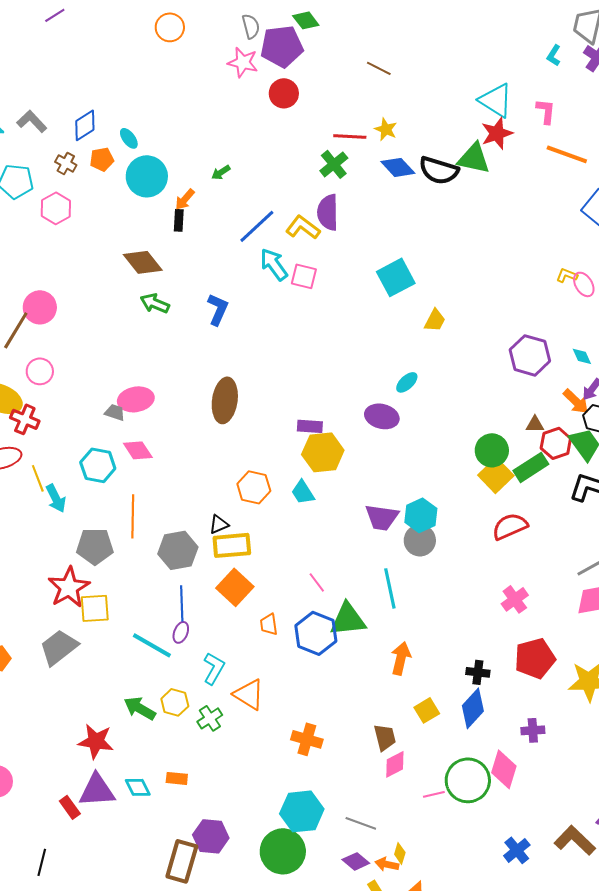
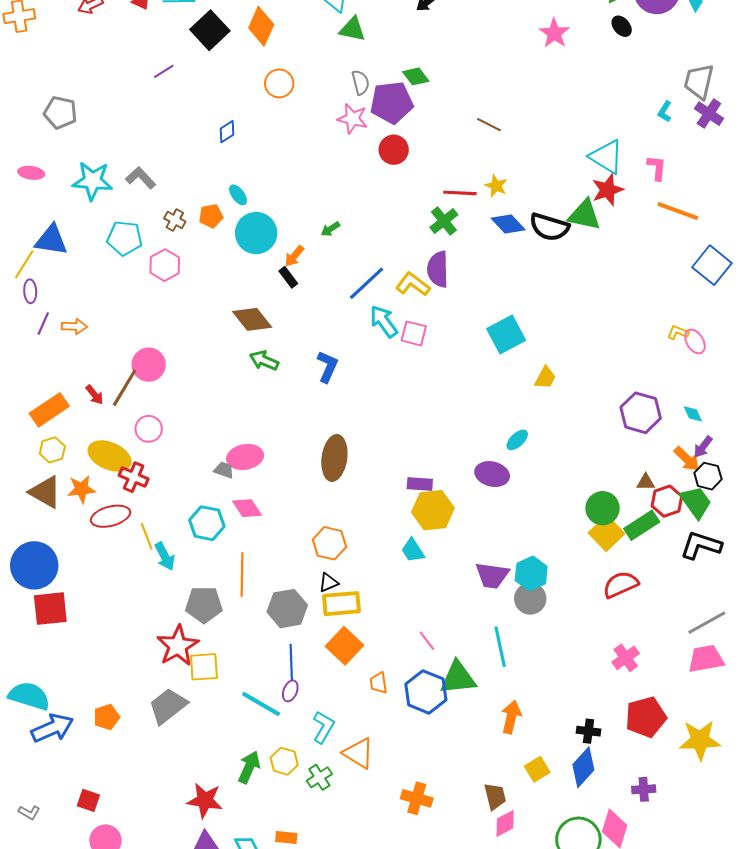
blue diamond: (85, 125) -> (227, 132), moved, size x0.7
black rectangle: (179, 220) -> (288, 277), turned -40
orange hexagon: (254, 487) -> (329, 543), moved
green arrow: (140, 708) -> (249, 767), turned 84

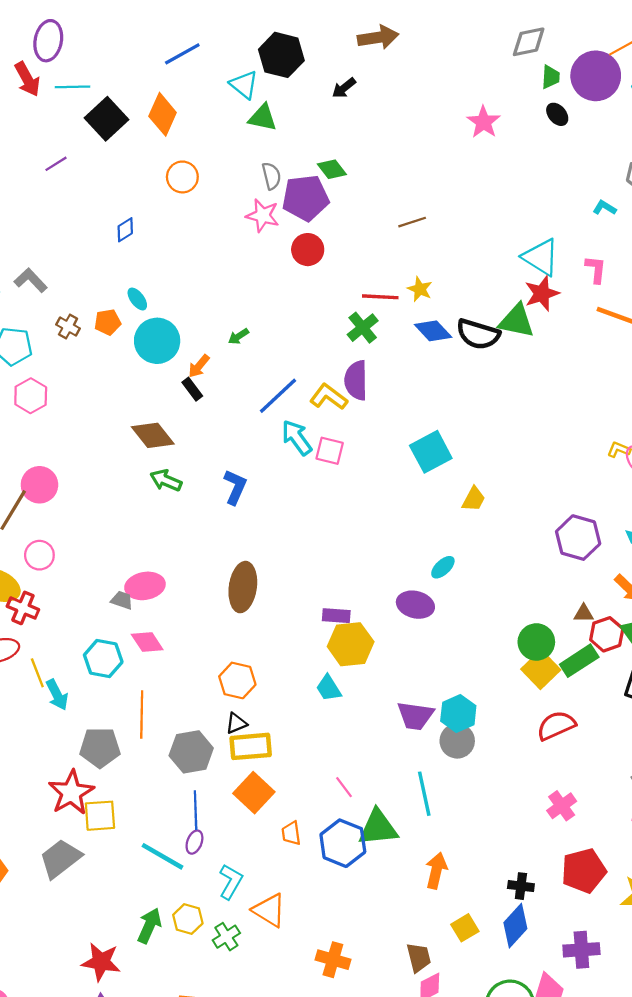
cyan L-shape: (665, 112) -> (605, 208), turned 90
brown line: (489, 125) -> (412, 222), turned -45
pink hexagon: (165, 265) -> (31, 396), moved
purple cross: (644, 789) -> (581, 950), size x1.4

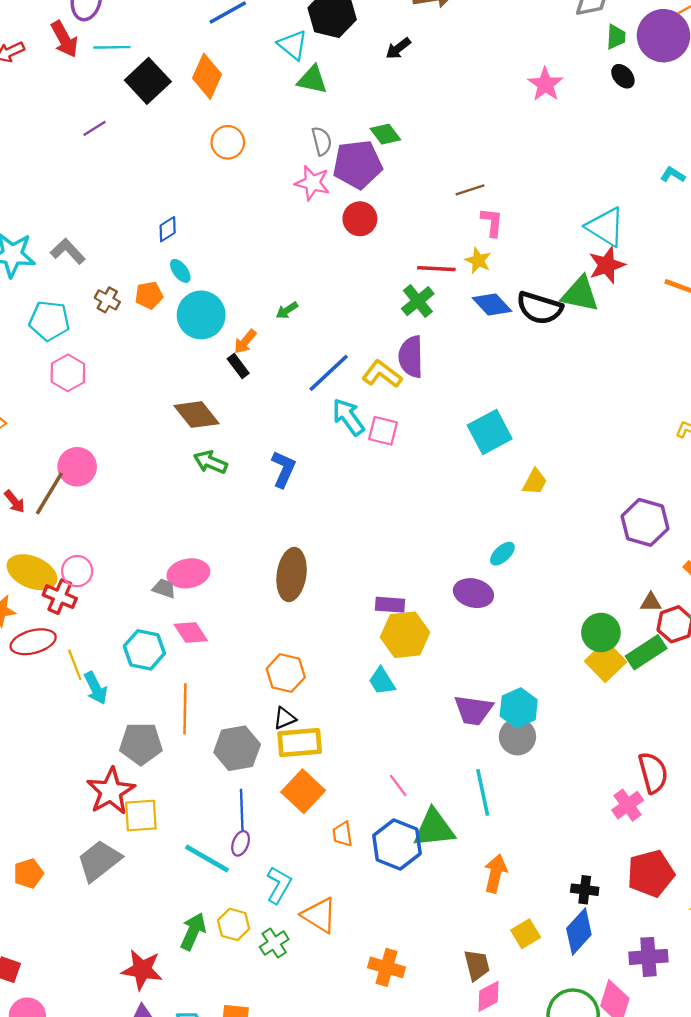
blue diamond: (125, 230) -> (168, 229), moved
pink L-shape: (596, 269) -> (492, 222), moved
pink circle: (39, 555) -> (77, 571), moved
red semicircle: (556, 726) -> (653, 773), moved, turned 99

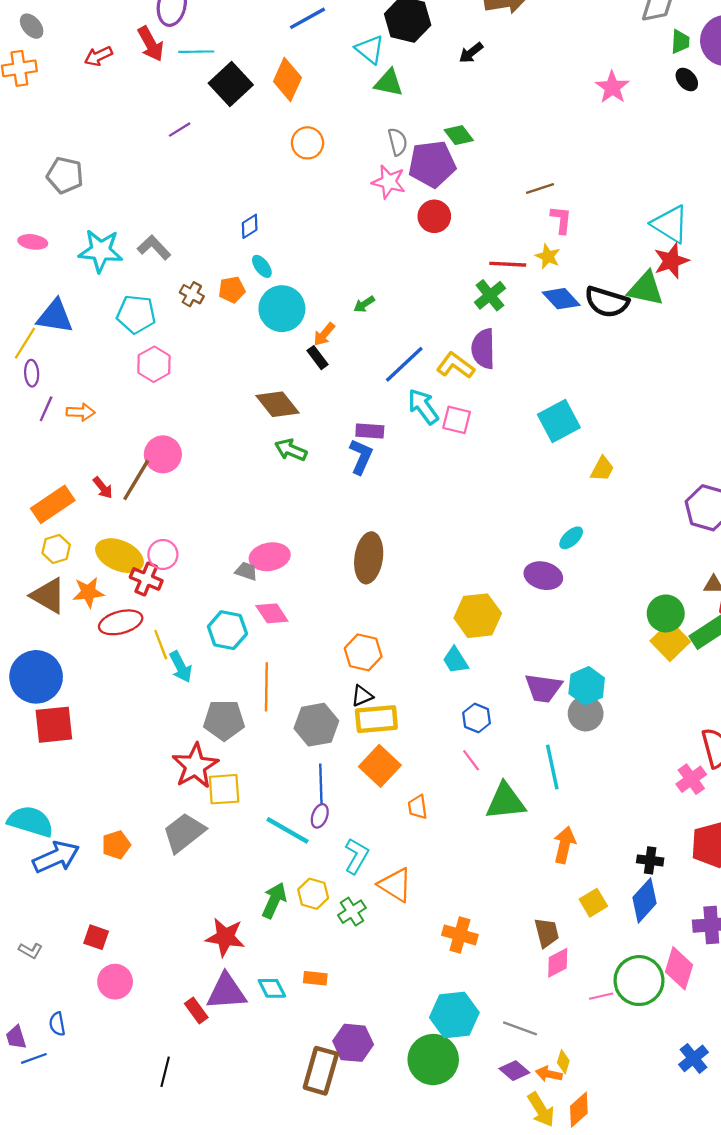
purple rectangle: (390, 605) -> (370, 431), moved
blue hexagon: (397, 845) -> (477, 718), moved, size x0.6

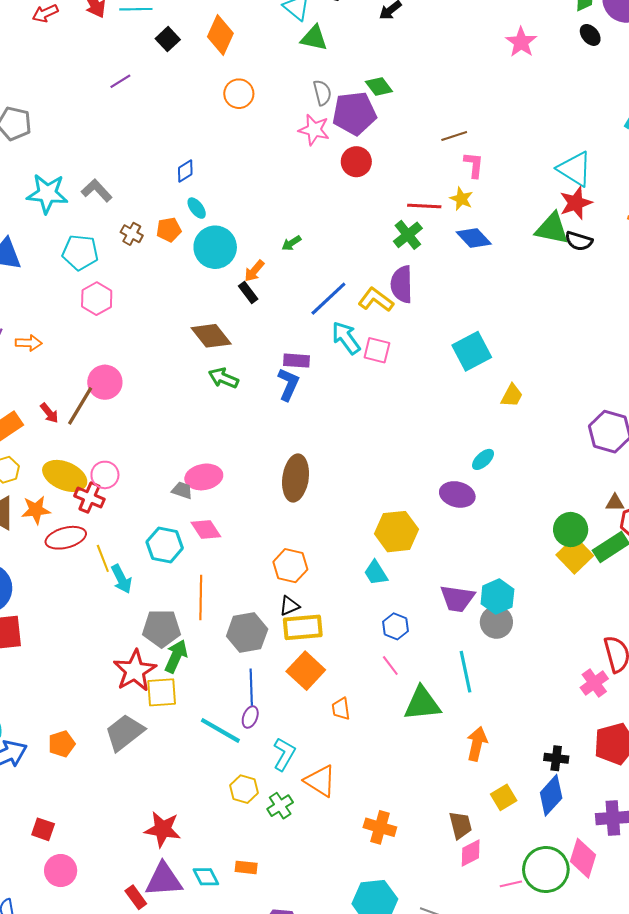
black square: (231, 84) -> (168, 39), size x0.6
black semicircle: (607, 302) -> (579, 241), moved, size x0.7
green arrow: (274, 900) -> (176, 656), moved

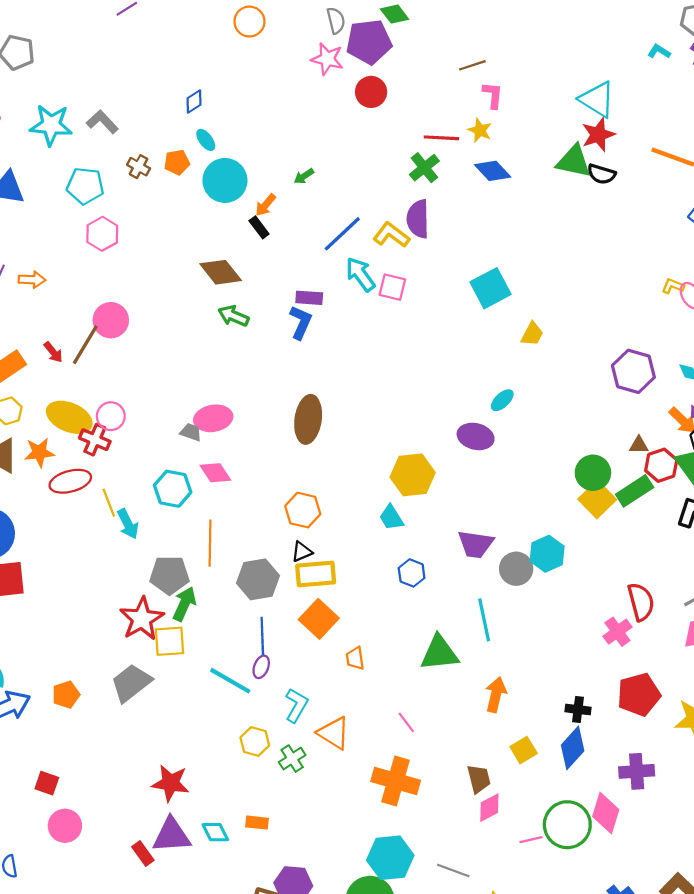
cyan hexagon: (497, 596) -> (547, 554), moved
pink line: (390, 666) -> (406, 722), moved
orange cross: (380, 827) -> (396, 781), size x1.4

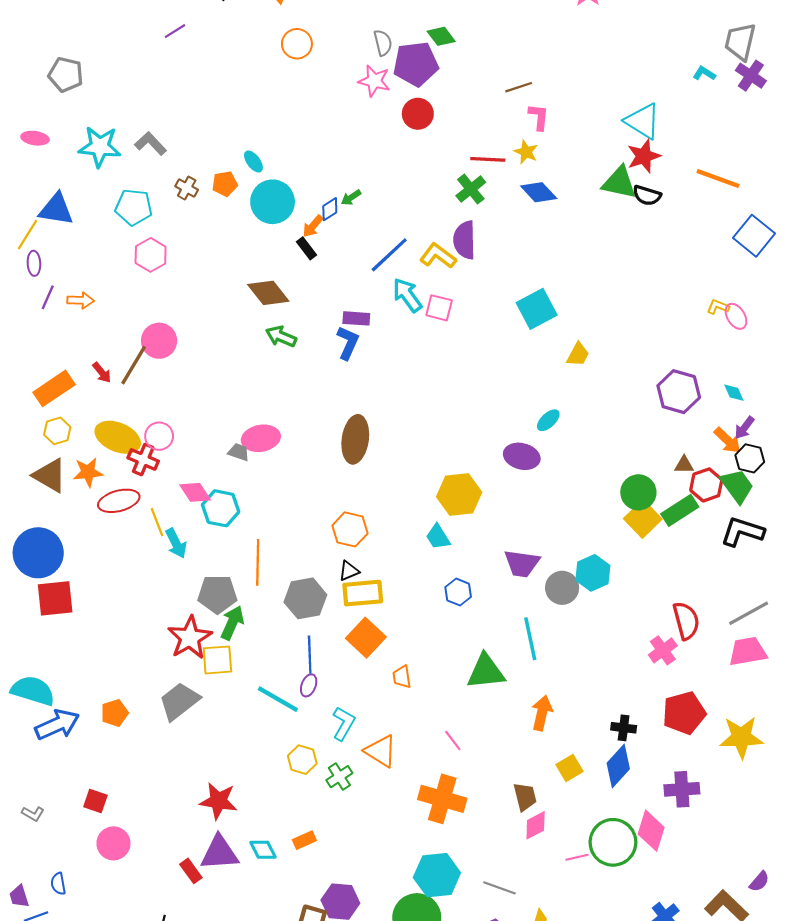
blue diamond: (194, 102) -> (330, 209), moved
pink diamond: (215, 473) -> (195, 492), moved
orange rectangle: (257, 823) -> (304, 840), turned -30

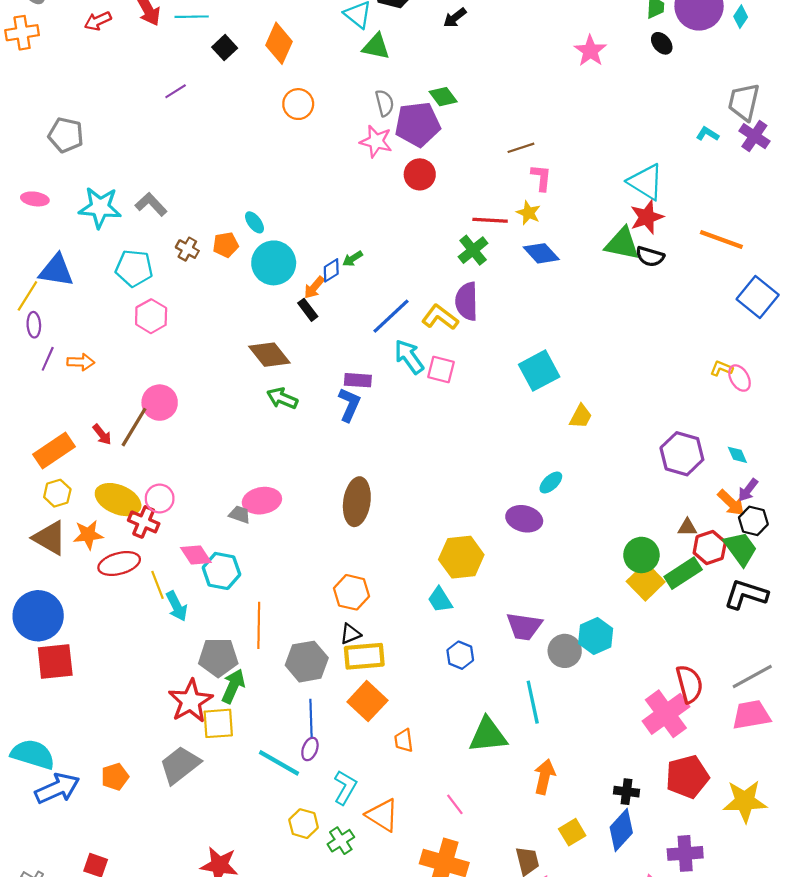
pink cross: (663, 650) -> (666, 714), size x1.6

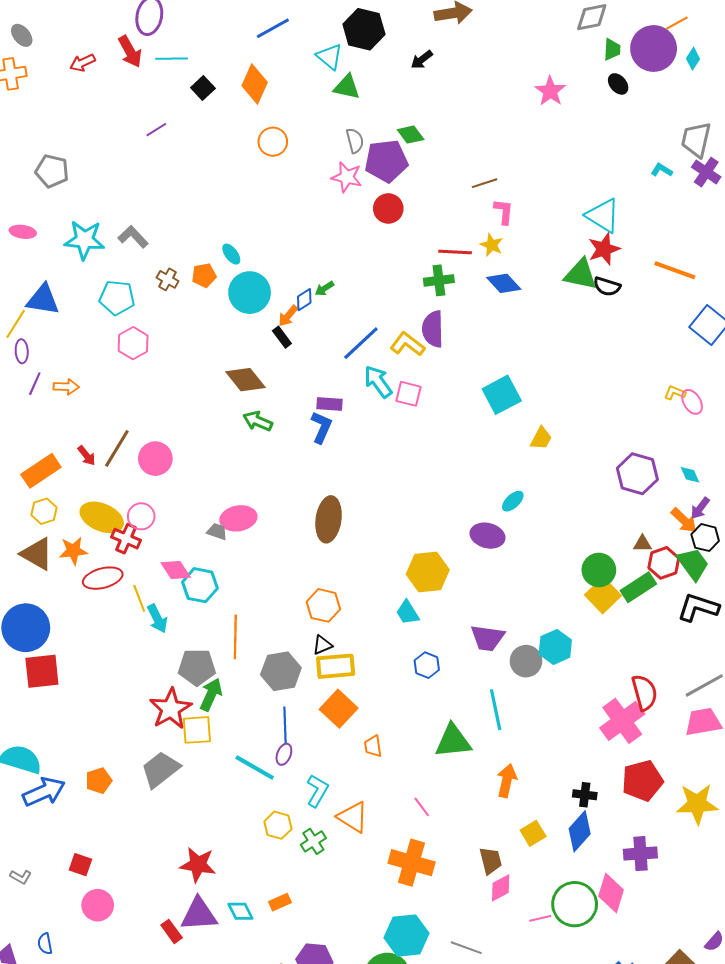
green cross: (473, 250) -> (439, 280), turned 32
pink circle: (160, 403) -> (155, 459), moved

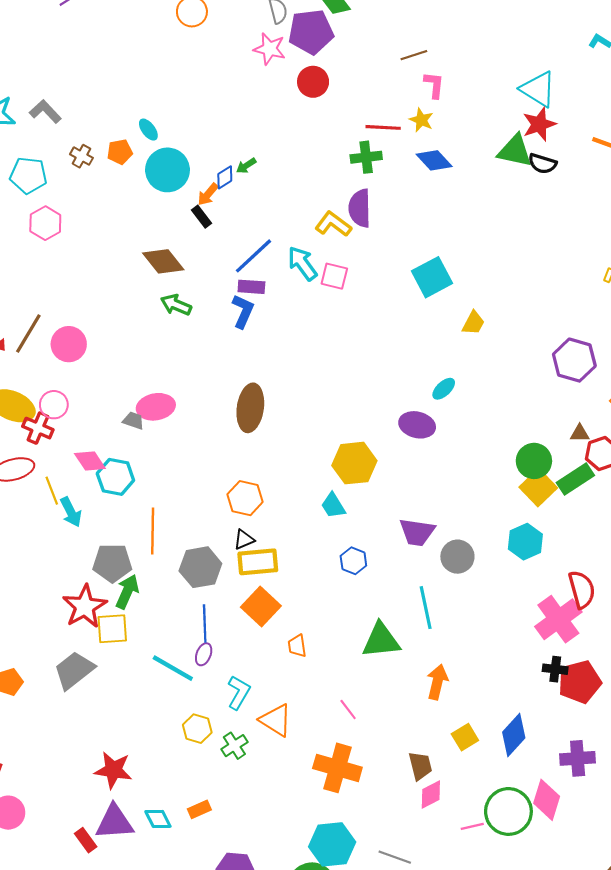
blue line: (361, 343) -> (254, 256), moved
cyan hexagon: (555, 647) -> (525, 542), moved
black cross: (585, 795) -> (555, 669), moved

